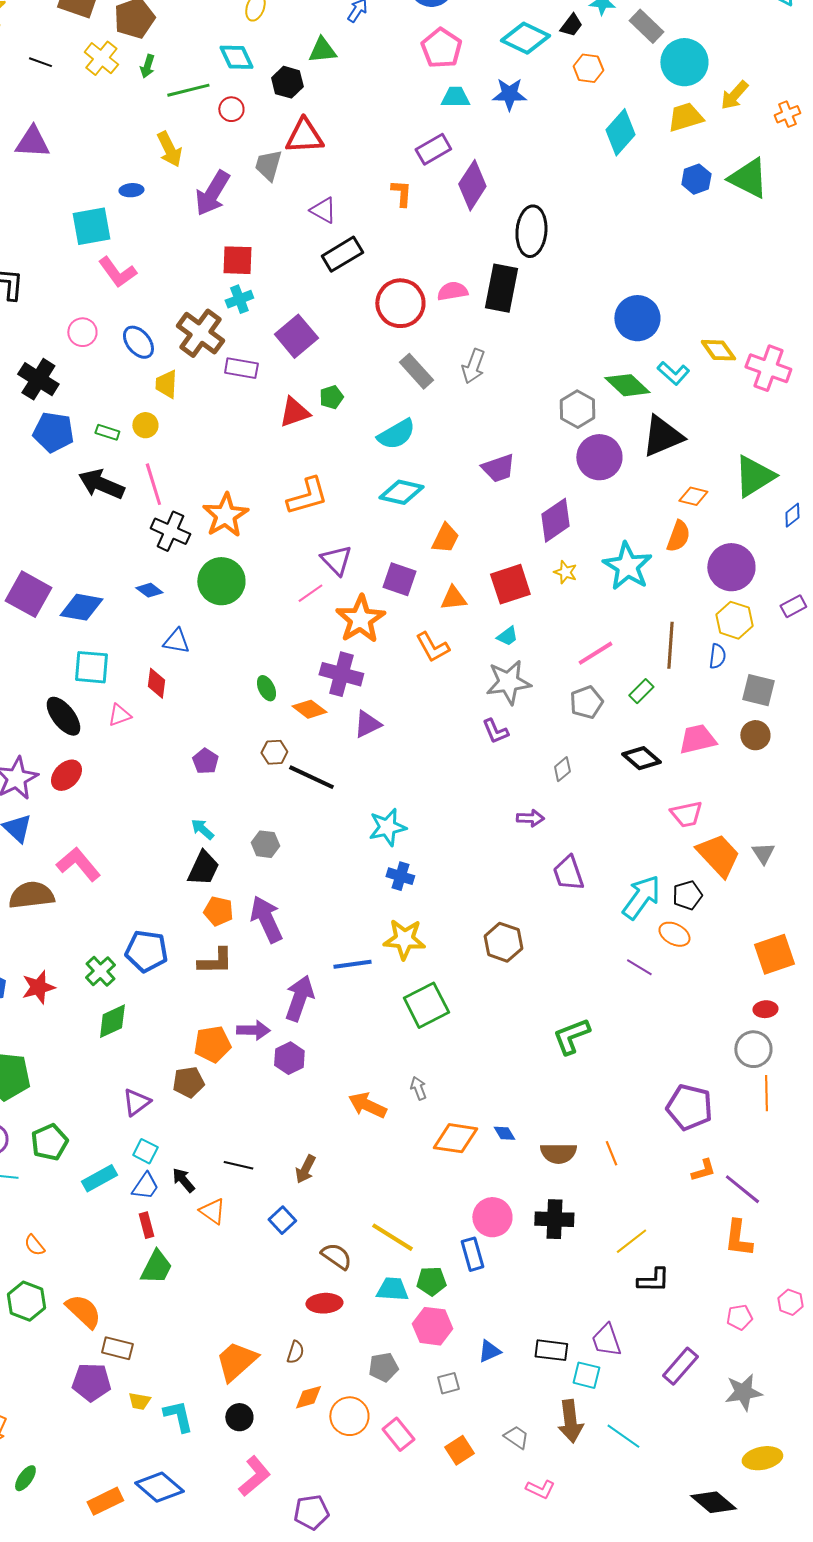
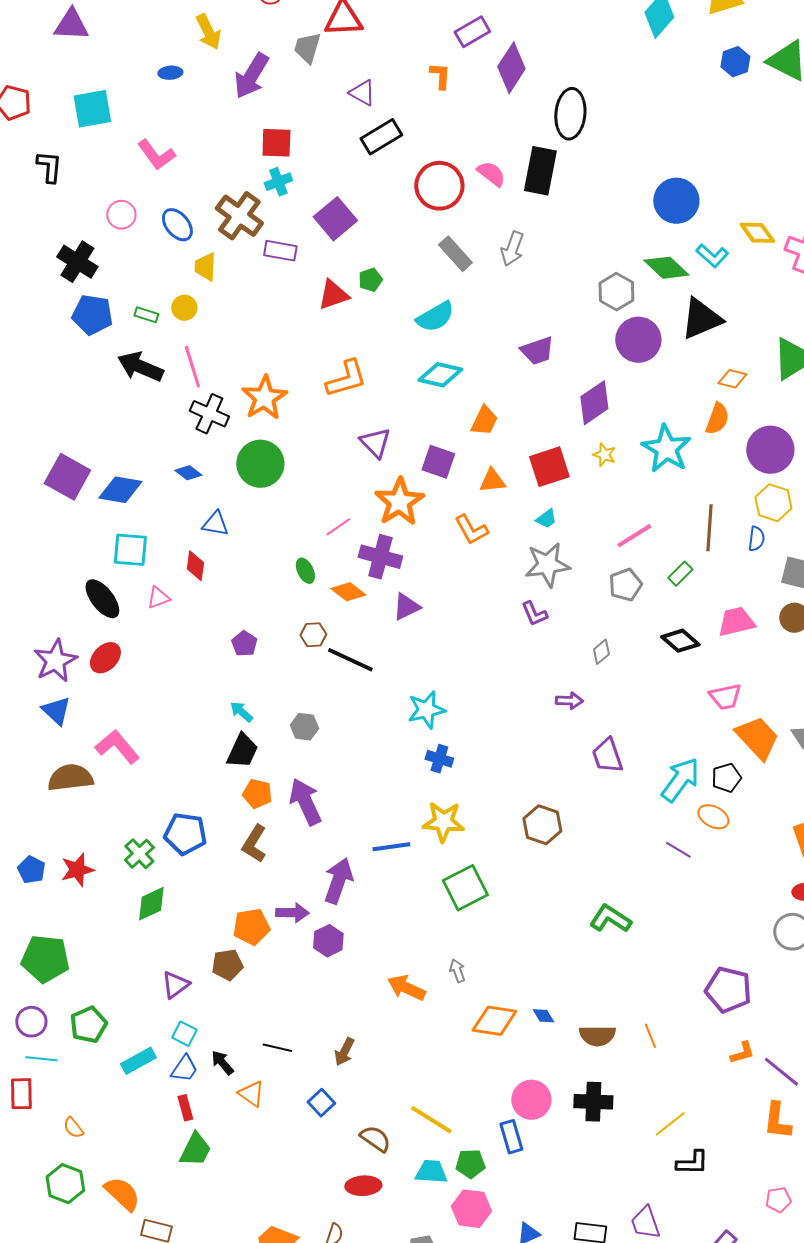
cyan square: (91, 226) -> (92, 109), moved
pink semicircle: (452, 291) -> (491, 174), turned 48
pink line: (310, 593) -> (338, 527), moved
brown L-shape: (215, 961) -> (254, 844), turned 123
green L-shape: (571, 1036) -> (610, 919), turned 54

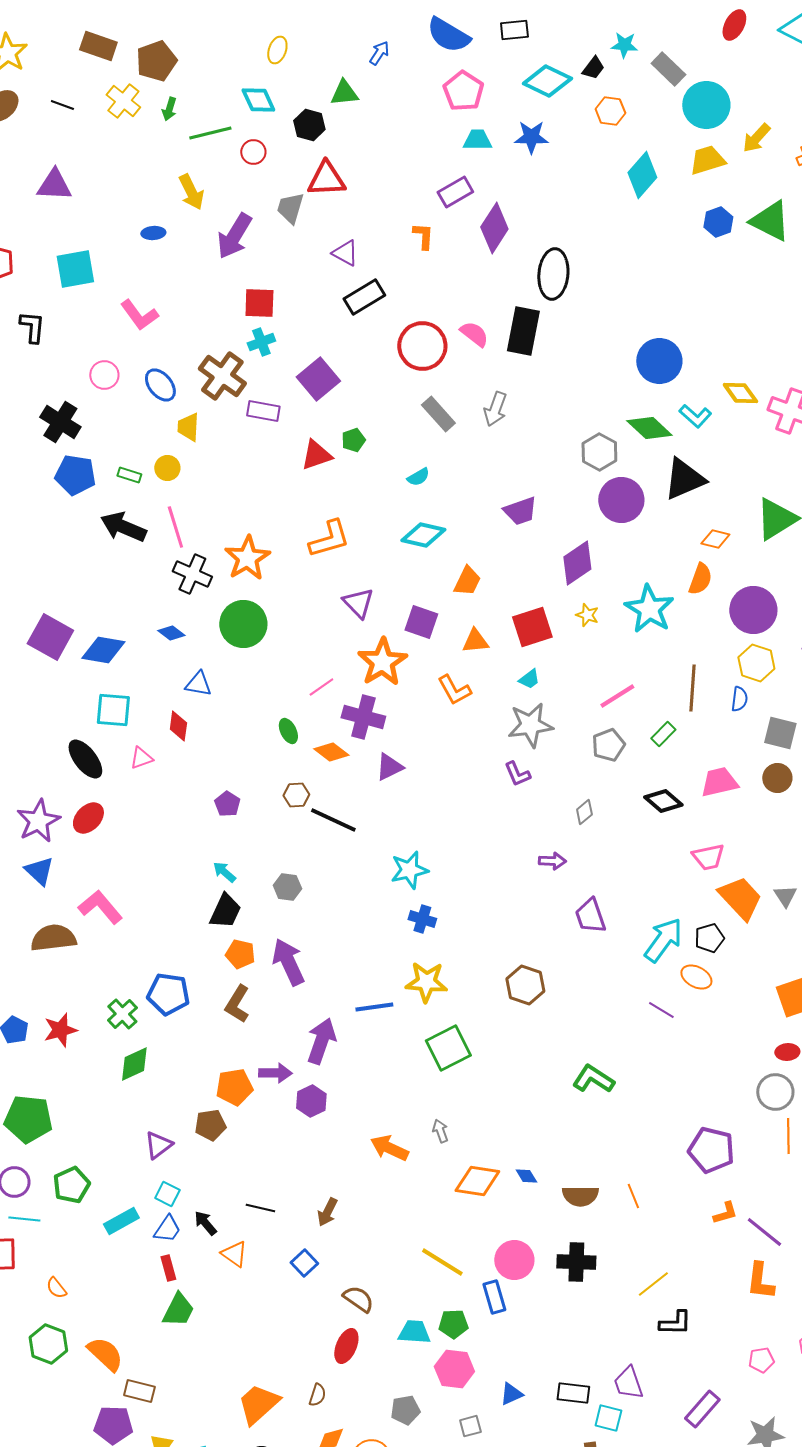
cyan semicircle: (435, 317) -> (418, 477), size x0.6
yellow line: (431, 1120) -> (442, 1262), moved
red ellipse: (363, 1186) -> (346, 1346), turned -64

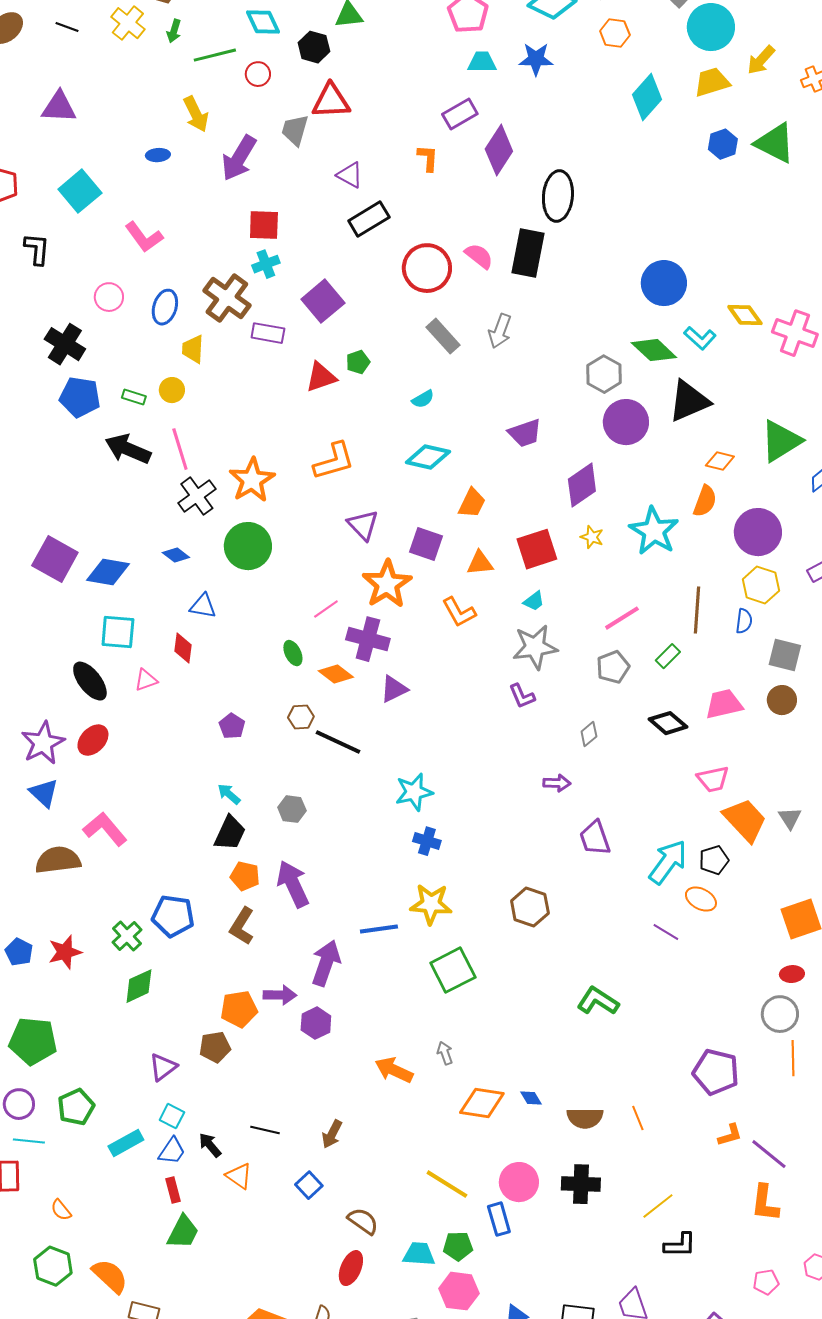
cyan square: (75, 269) -> (80, 191), turned -30
blue ellipse: (160, 385) -> (165, 307), turned 56
black cross: (192, 574) -> (197, 496), turned 30

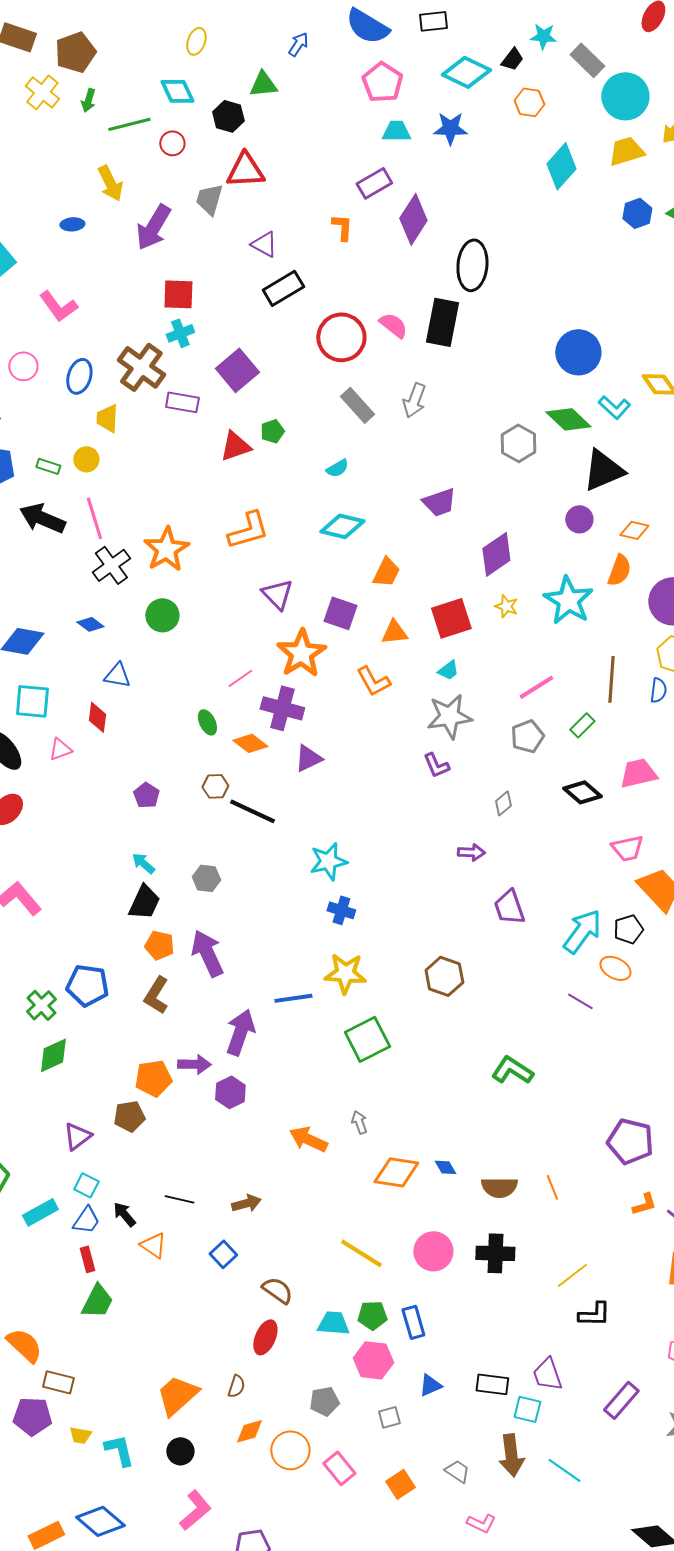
purple circle: (626, 422) -> (579, 519), moved, size x0.6
green circle: (248, 546) -> (162, 615), size x0.7
brown arrow: (332, 1134) -> (246, 1203), turned -132
blue rectangle: (499, 1219) -> (413, 1322), moved

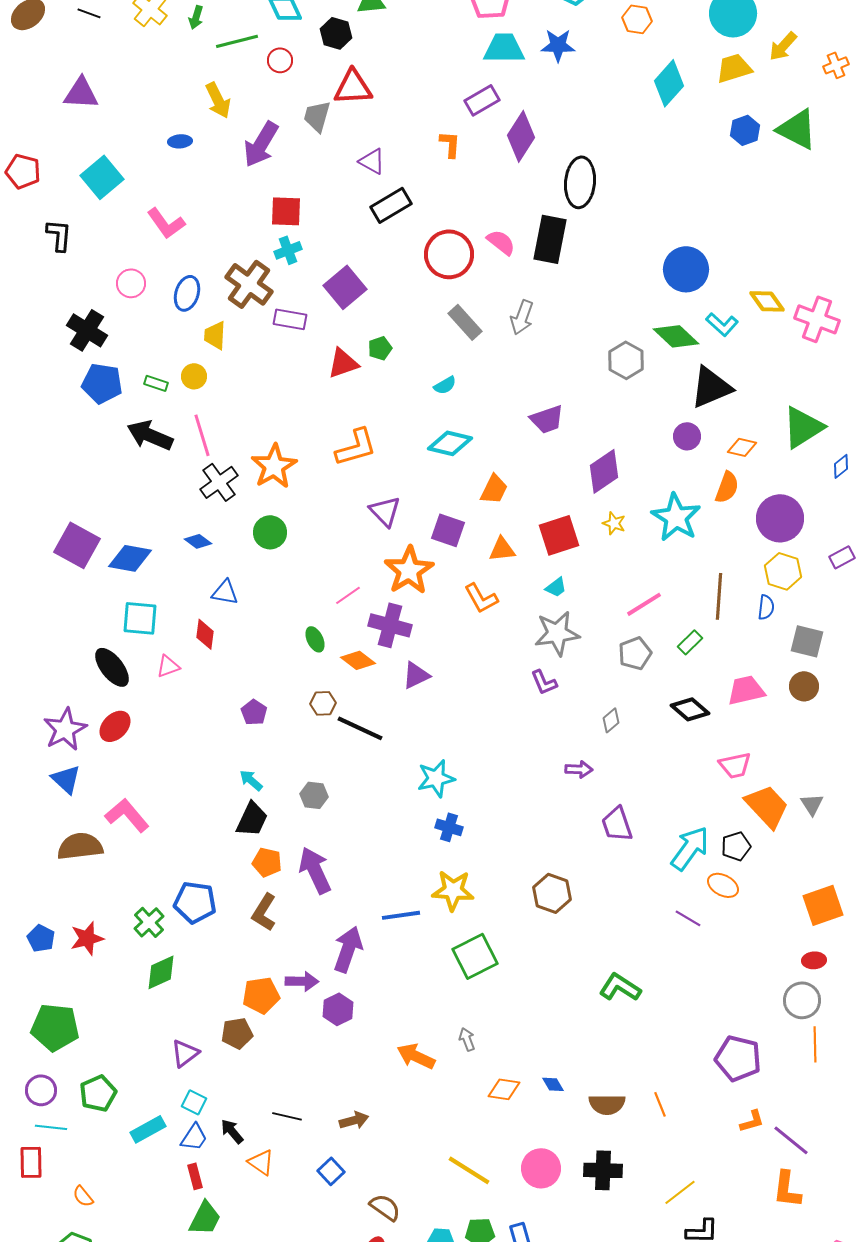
cyan trapezoid: (396, 131) -> (504, 48), size x1.4
orange diamond: (396, 1172) -> (504, 1089), size x0.7

